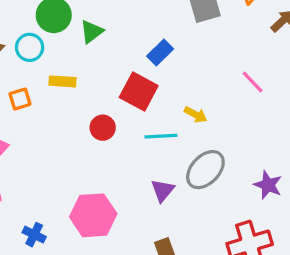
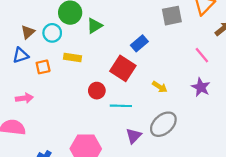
pink line: (253, 82) -> (202, 55), moved
cyan line: (161, 136) -> (121, 106), moved
purple star: (268, 185) -> (201, 87), moved

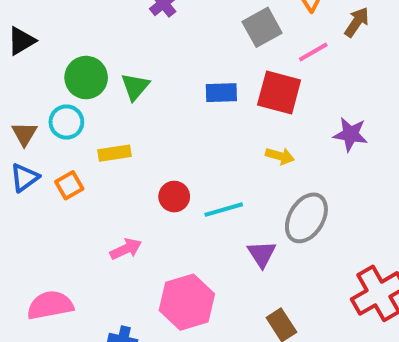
blue rectangle: (139, 43) -> (221, 93), turned 56
pink line: (202, 55) -> (313, 52), moved, turned -63
red square: (123, 68) -> (279, 93), moved
pink arrow: (24, 98) -> (126, 249), moved

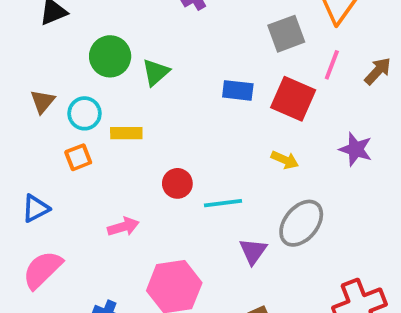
brown arrow: (357, 22) -> (378, 71), moved
pink line: (313, 52) -> (332, 65), turned -48
cyan circle: (66, 122) -> (84, 113), moved
blue triangle: (24, 178) -> (36, 208), moved
pink semicircle: (50, 305) -> (42, 270), turned -42

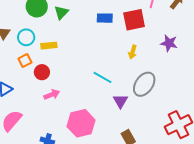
red square: (293, 99) -> (134, 20), turned -30
yellow arrow: (285, 160) -> (133, 52), turned 88
red circle: (177, 183) -> (42, 72), moved
cyan line: (223, 203) -> (103, 77), turned 42

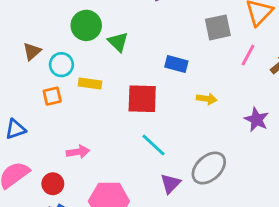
green triangle: (61, 12) -> (118, 42), turned -42
red square: (134, 20) -> (142, 99), moved
yellow arrow: (133, 52) -> (207, 99), moved, turned -112
red circle: (42, 72) -> (53, 184), moved

